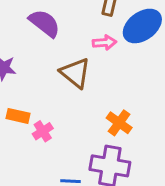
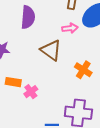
purple semicircle: (45, 23) -> (28, 17), turned 60
orange cross: (119, 123) -> (83, 70), moved

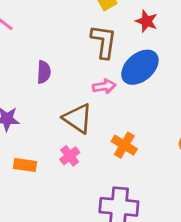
purple semicircle: (28, 17) -> (44, 72), size x0.7
pink cross: (31, 92) -> (70, 156), moved

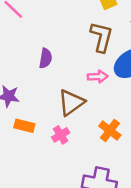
brown triangle: (78, 118) -> (71, 102), turned 44
orange rectangle: (25, 165) -> (24, 126), moved

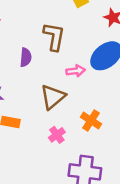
brown L-shape: (101, 37) -> (54, 37), moved
pink cross: (61, 135) -> (57, 135), moved

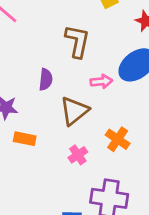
purple semicircle: (26, 57) -> (46, 79), moved

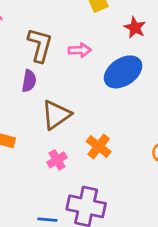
brown L-shape: (77, 41) -> (40, 45), moved
pink arrow: (101, 81) -> (80, 50), moved

